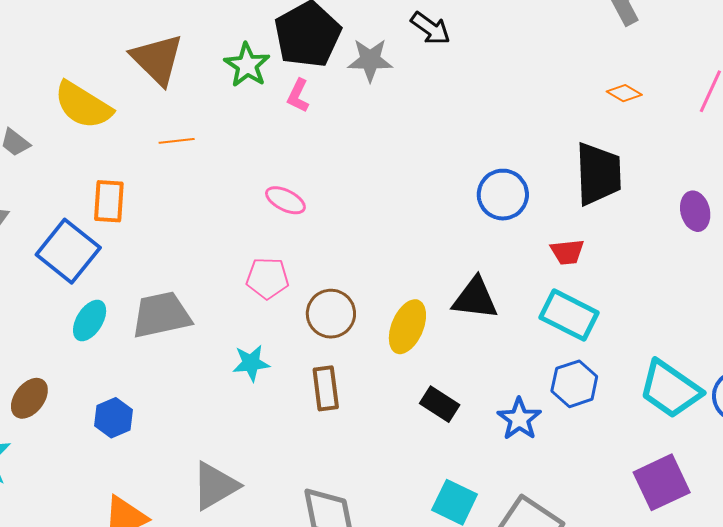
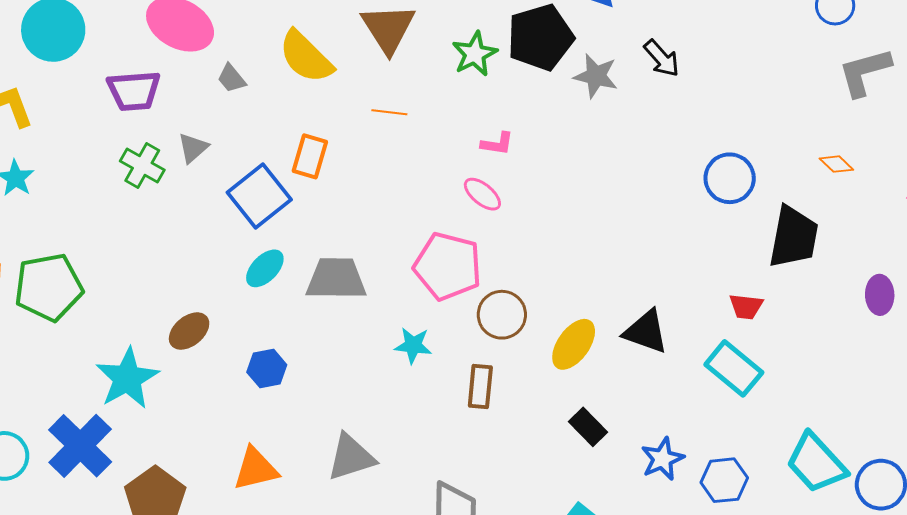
pink L-shape: (298, 96) -> (497, 144), moved, turned -120
blue circle: (503, 195) -> (730, 178), moved
pink pentagon: (267, 278) -> (448, 266), size x1.6
blue hexagon: (574, 384) -> (724, 480), moved

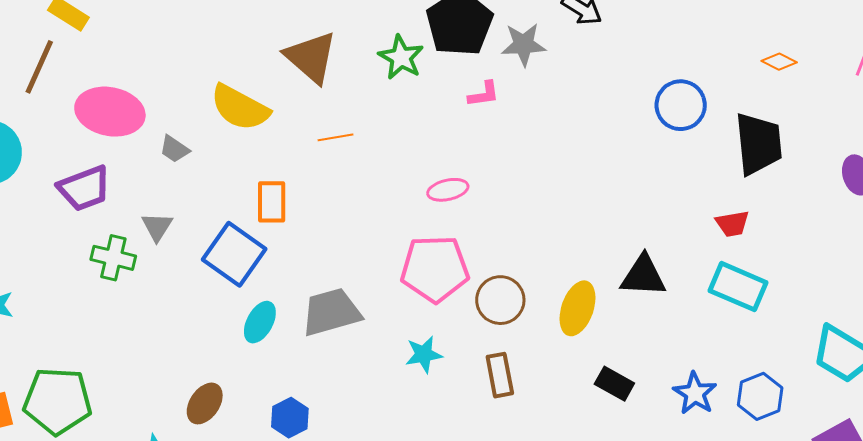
pink L-shape: (497, 144) -> (484, 94), moved
pink ellipse: (482, 194) -> (448, 190), turned -36
green pentagon: (49, 287) -> (58, 401), turned 30

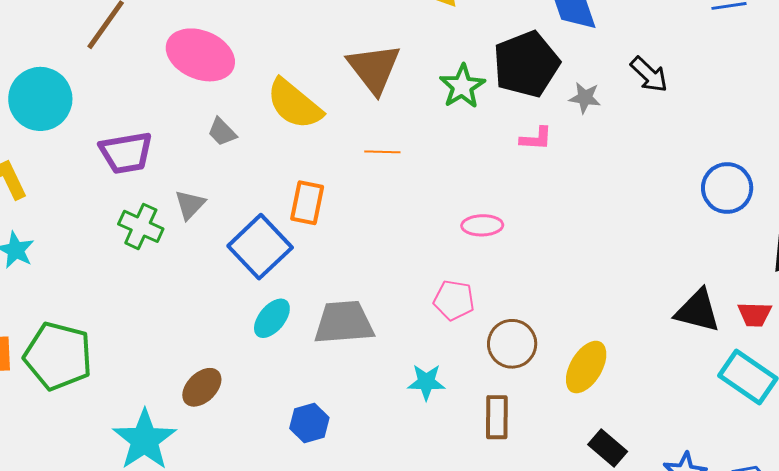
gray star: (524, 44) -> (585, 98), size x0.7
pink ellipse: (110, 112) -> (200, 55), moved
pink pentagon: (435, 269) -> (454, 300), size x0.6
black triangle: (643, 276) -> (698, 311), moved
blue hexagon: (290, 418) -> (309, 423), moved

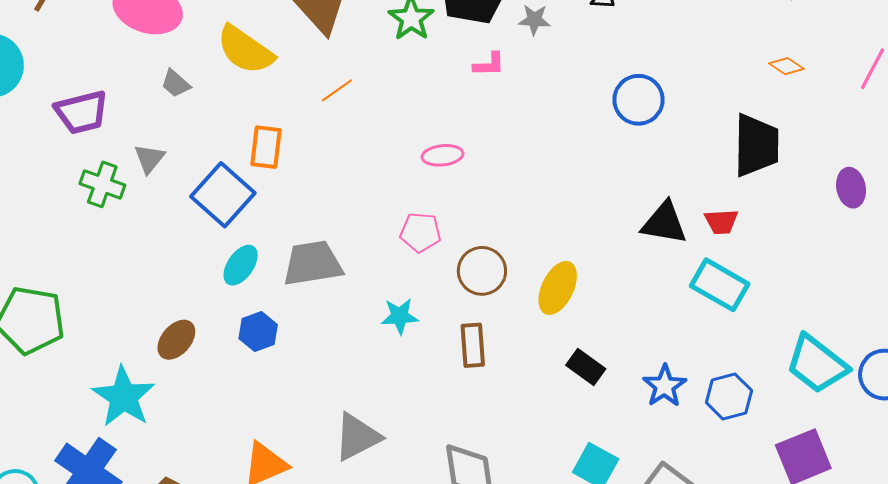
orange line: (382, 152) -> (337, 90), turned -32
blue circle: (727, 188) -> (639, 100), moved
blue hexagon: (309, 423) -> (258, 332), moved

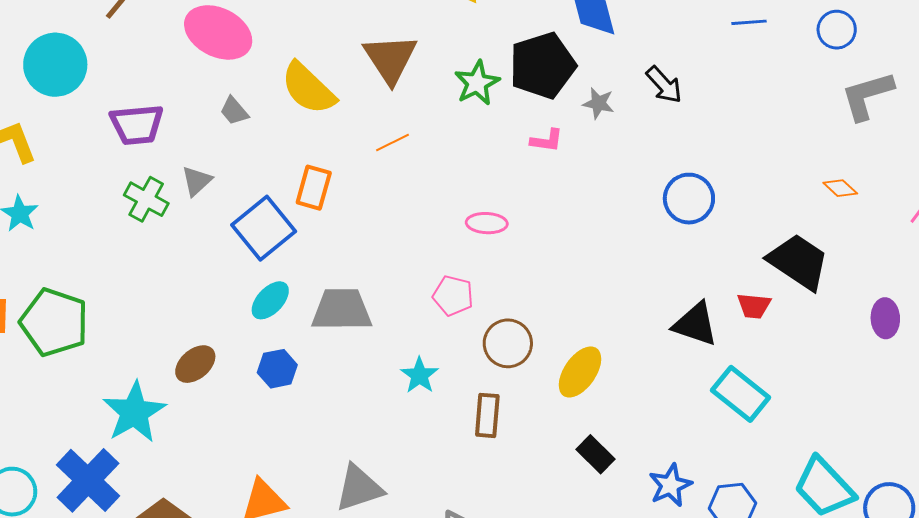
black trapezoid: (756, 145) -> (798, 262), turned -66
red trapezoid: (721, 222) -> (754, 306), moved
cyan star: (400, 316) -> (420, 375), turned 30

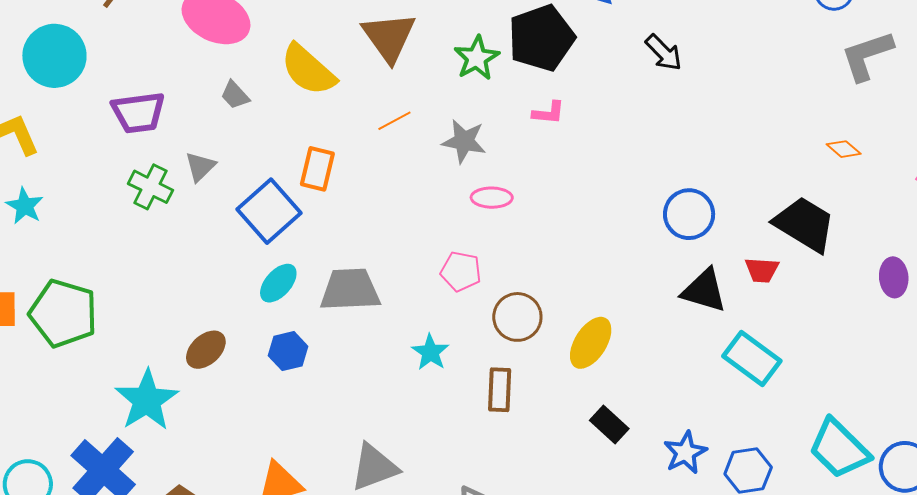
gray star: (598, 103) -> (464, 141), moved, size x1.4
blue circle: (689, 199) -> (689, 214), moved

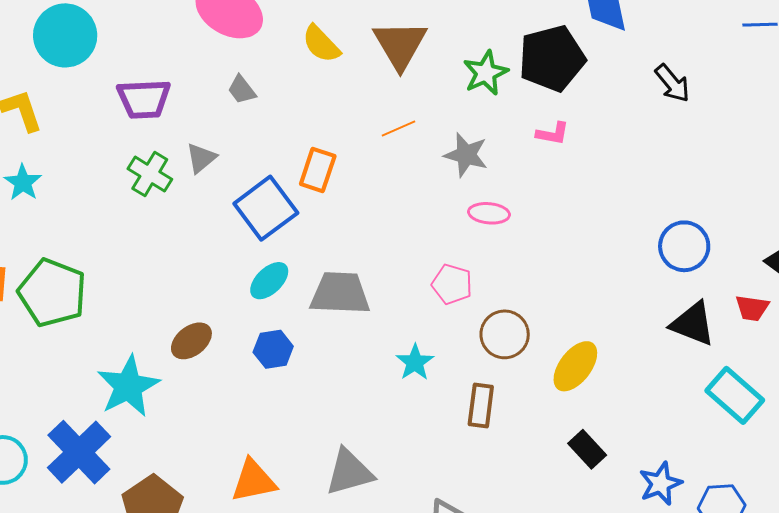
yellow semicircle: (308, 70) -> (321, 44), moved, size x0.7

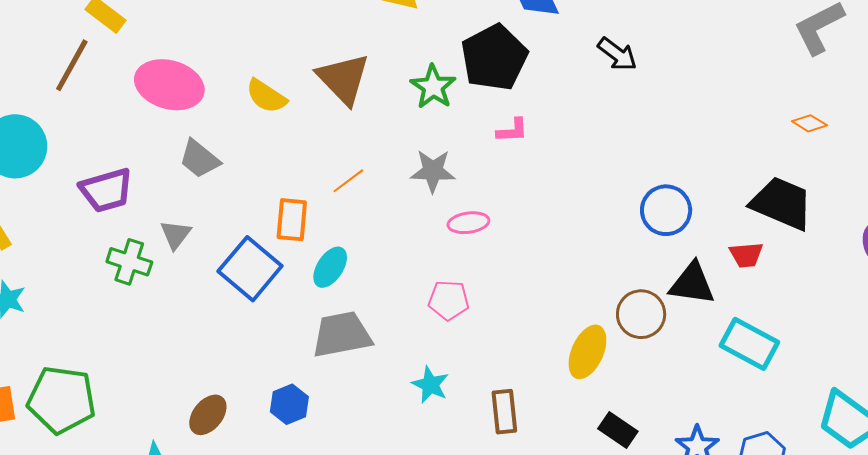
gray trapezoid: (242, 90) -> (199, 159), size x1.4
orange line: (398, 129) -> (348, 181), moved
cyan ellipse: (269, 281) -> (330, 267), moved
brown circle: (505, 334) -> (641, 314), moved

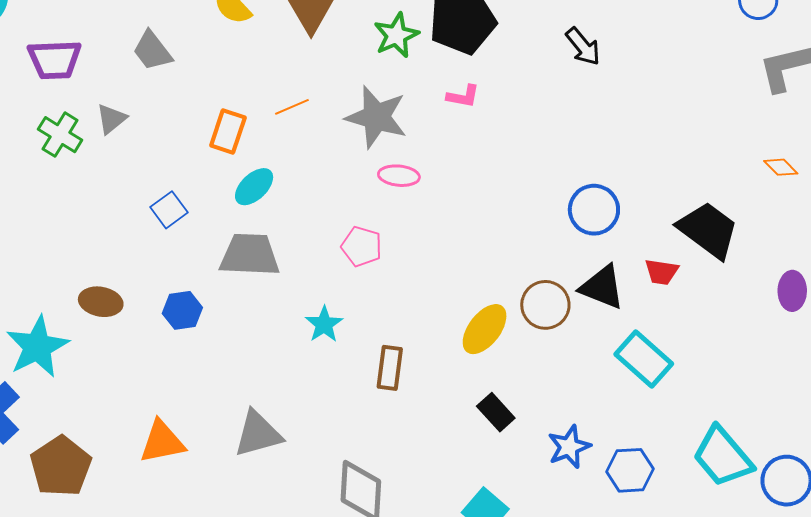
orange diamond: (809, 123) -> (781, 167), moved
gray star: (433, 171) -> (376, 117), size x1.4
blue square: (250, 269) -> (169, 210), moved, size x0.6
brown ellipse: (208, 415) -> (101, 302), turned 48

